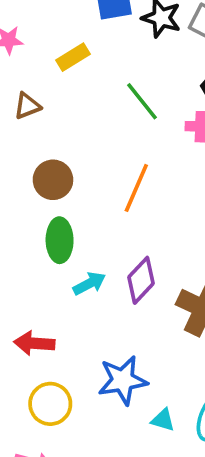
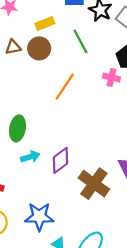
green line: (142, 101) -> (80, 41), moved
brown circle: (53, 180) -> (39, 48), moved
orange line: (136, 188) -> (65, 87), moved

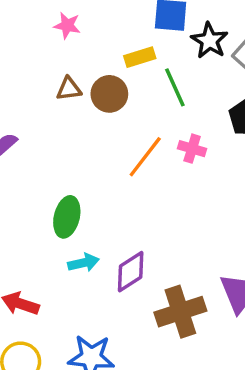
yellow rectangle: (45, 24) -> (140, 57), moved
pink cross: (111, 78) -> (192, 149), moved
brown cross: (94, 184) -> (180, 312), turned 32

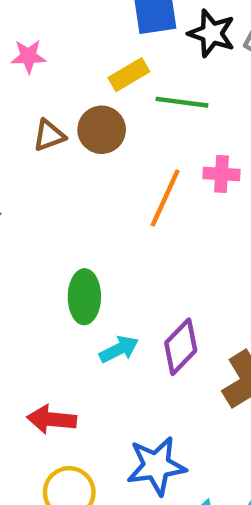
green line: (175, 87) -> (182, 102), turned -45

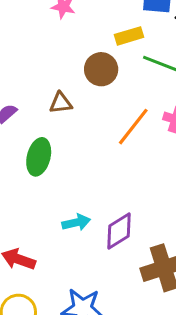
brown triangle: (49, 135) -> (61, 103), moved
green ellipse: (84, 297) -> (39, 157), moved

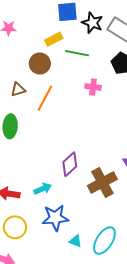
orange line: (133, 127) -> (45, 98), moved
cyan arrow: (76, 222) -> (43, 189), moved

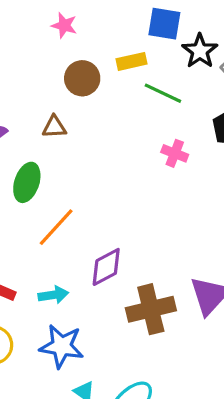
brown circle: (40, 63) -> (82, 78), moved
orange line: (45, 98) -> (56, 227), moved

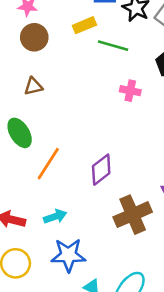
brown circle: (82, 78) -> (34, 37), moved
green ellipse: (27, 182) -> (20, 133), turned -40
purple diamond: (106, 267) -> (101, 170), moved

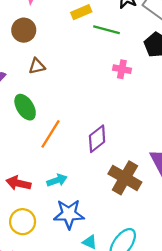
brown circle: (34, 37) -> (24, 30), moved
brown cross: (133, 215) -> (125, 178), turned -36

